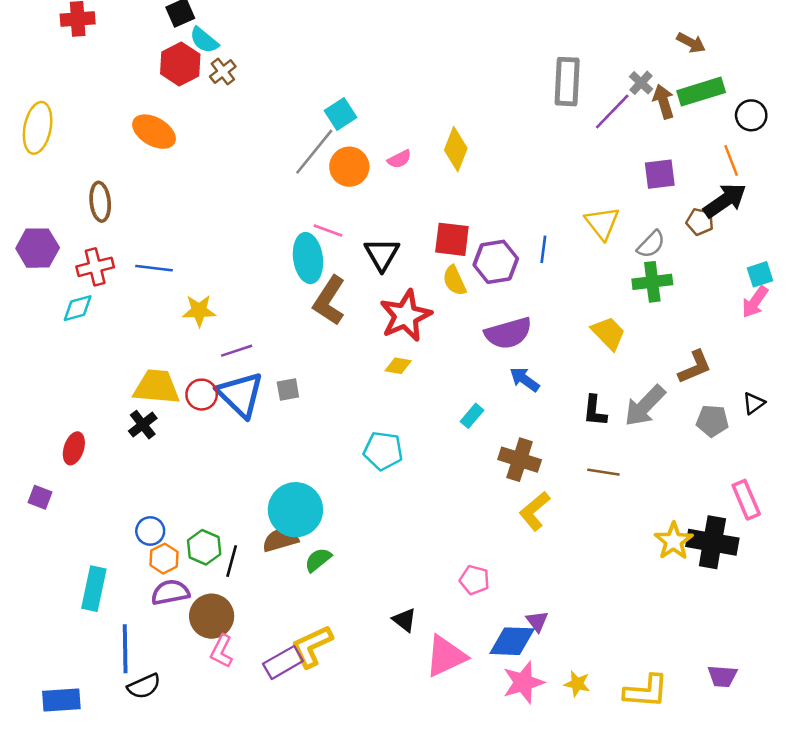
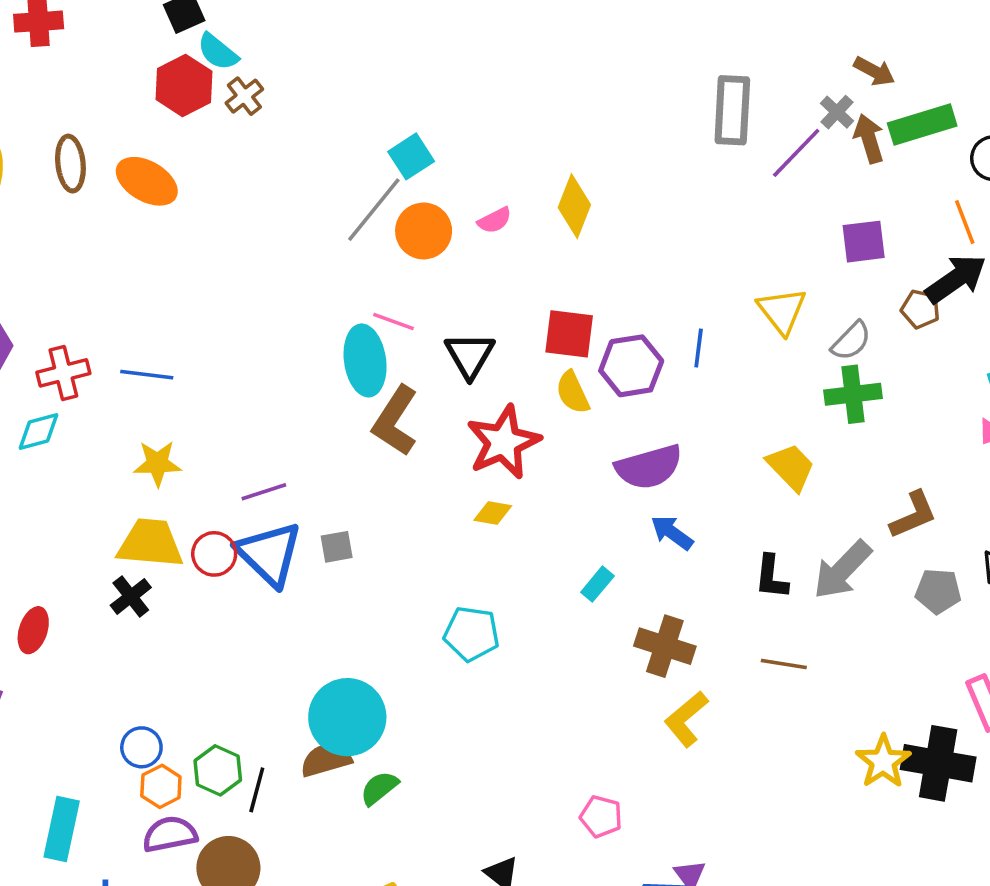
brown arrow: (691, 43) -> (874, 71), moved
brown ellipse: (100, 202) -> (70, 164), moved
yellow star: (199, 311) -> (157, 463), moved

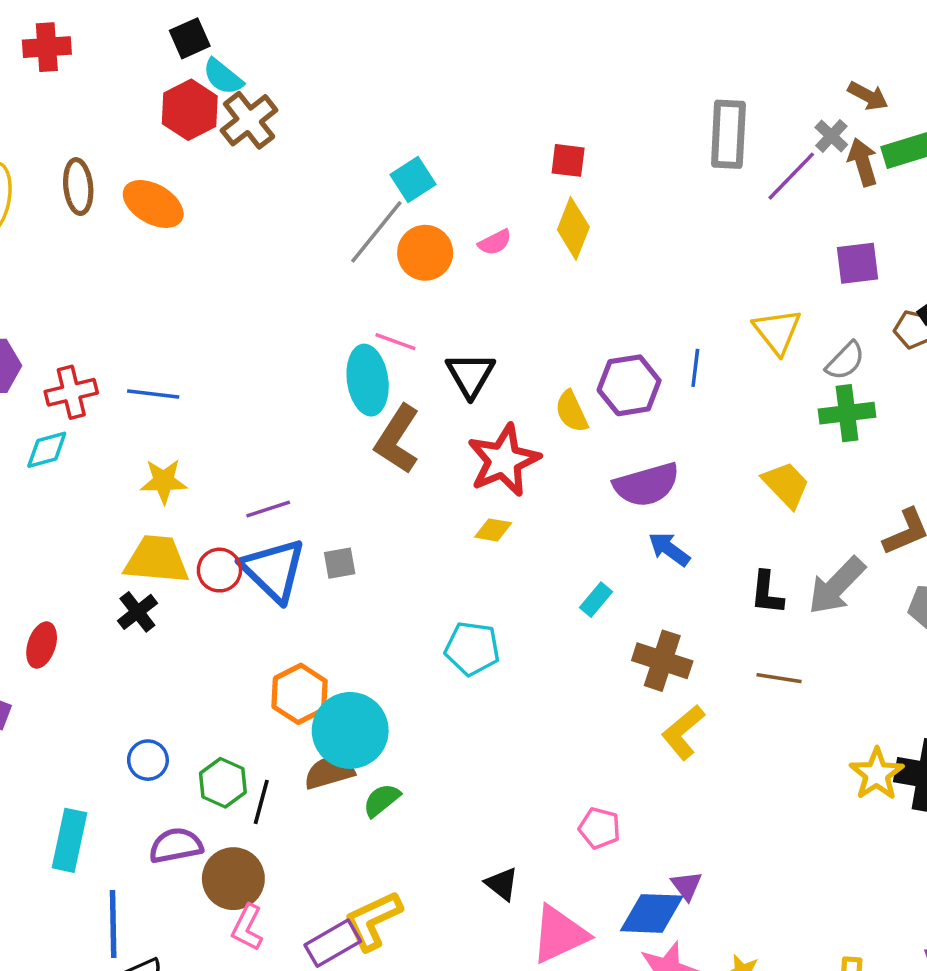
brown cross: (244, 96) -> (249, 120), size x1.5
red square: (569, 334) -> (568, 160), moved, size x0.7
orange hexagon: (161, 786) -> (300, 694), moved, size x1.4

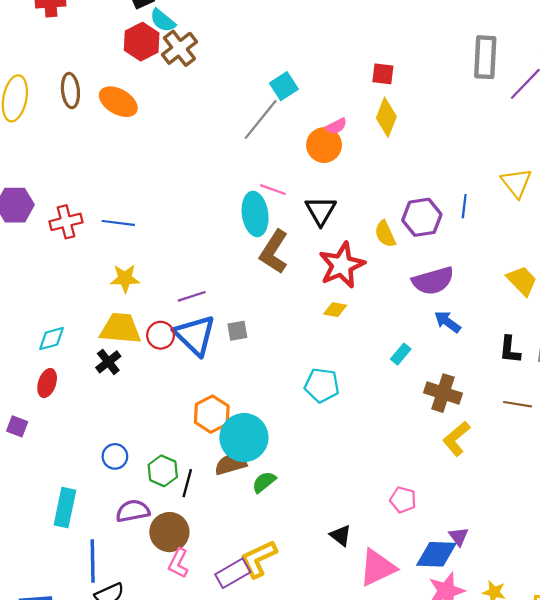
orange circle: (425, 253) -> (324, 145), moved
cyan diamond: (47, 450) -> (52, 339), moved

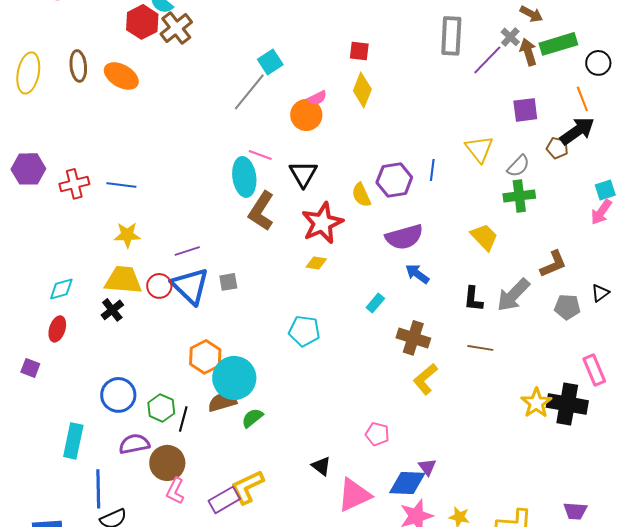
blue circle: (115, 456) -> (118, 395), size x1.5

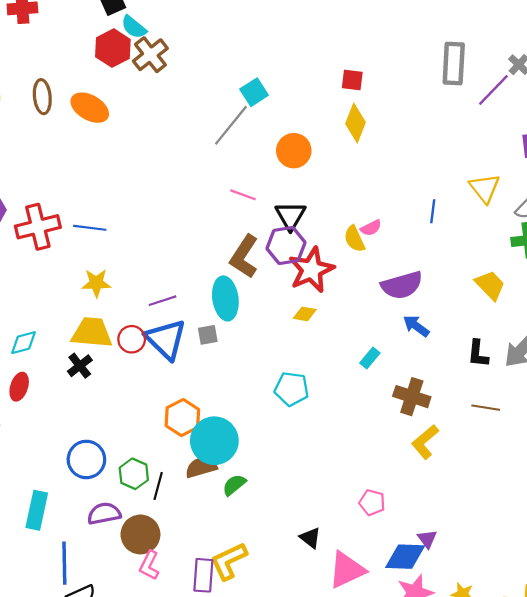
pink semicircle: (317, 98) -> (371, 228), moved
cyan ellipse: (244, 177) -> (225, 298), moved
purple hexagon: (394, 180) -> (286, 246), moved
red cross: (74, 184) -> (38, 227), size x1.4
purple rectangle: (224, 500) -> (203, 575), turned -56

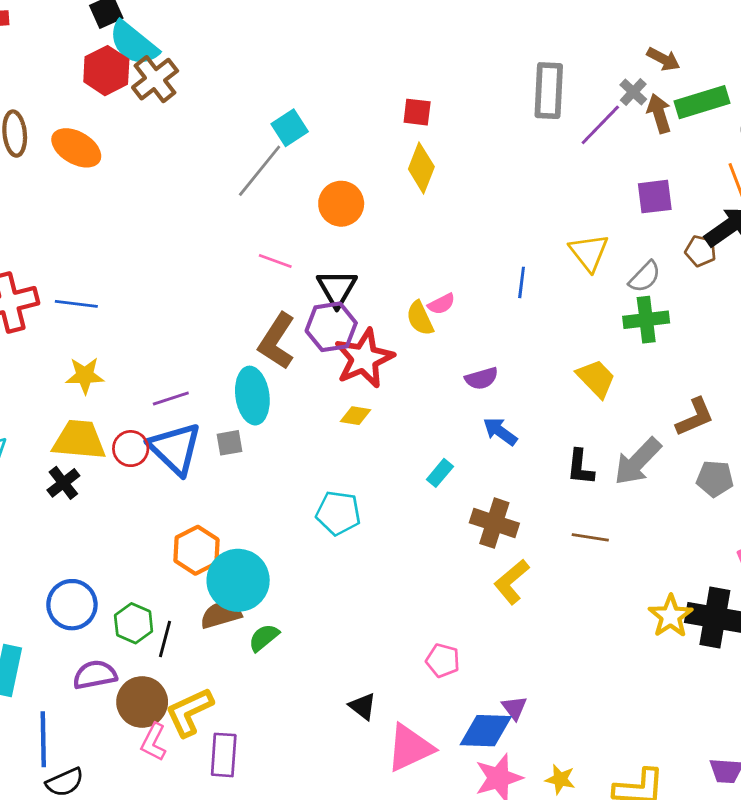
cyan semicircle: (134, 27) -> (134, 43), size x1.5
purple semicircle: (402, 285) -> (481, 378), size x0.6
yellow L-shape: (229, 561) -> (189, 712), moved

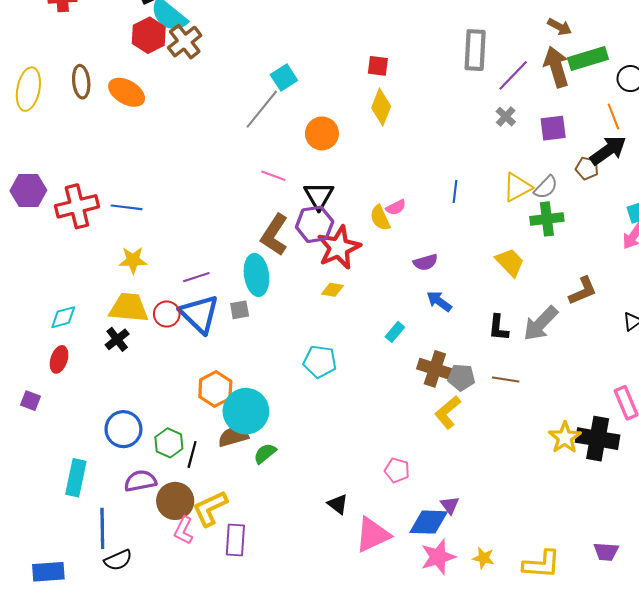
gray cross: (633, 92) -> (506, 117), moved
brown arrow: (659, 113) -> (556, 67), size x1.4
yellow triangle: (589, 252) -> (517, 187), moved, turned 40
gray pentagon: (715, 479) -> (461, 377), moved

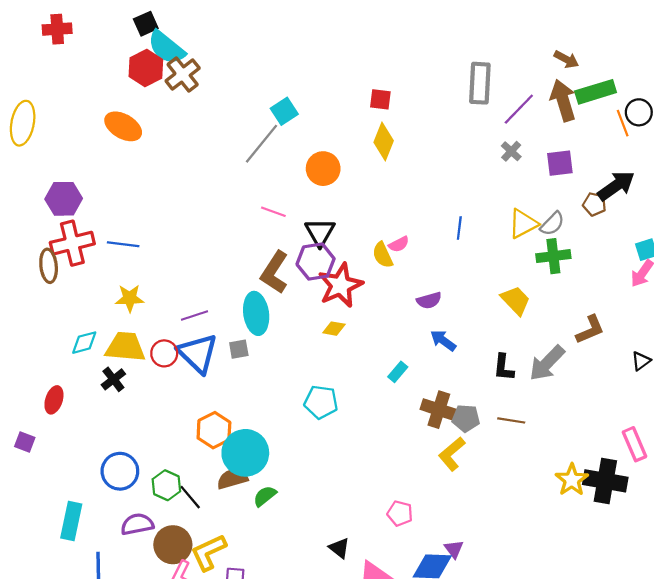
brown ellipse: (81, 82) -> (49, 266), moved
orange line: (613, 117) -> (623, 123), moved
purple hexagon: (28, 190) -> (64, 199), moved
cyan diamond: (63, 317) -> (84, 343), moved
black line: (192, 454) -> (190, 497), turned -55

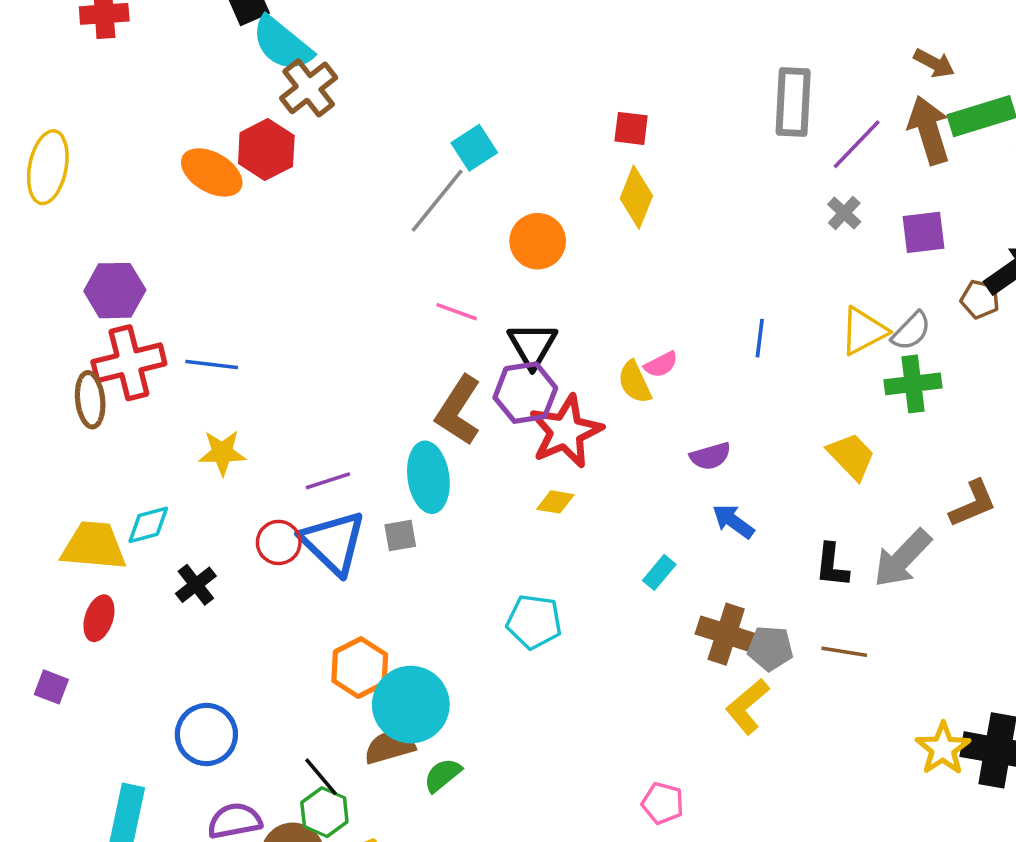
red hexagon: (146, 68) -> (266, 150), moved
yellow trapezoid: (125, 347) -> (94, 546), moved
green hexagon: (166, 485) -> (324, 812), moved

